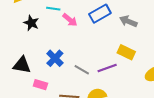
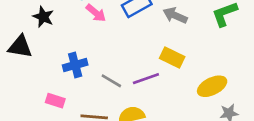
blue cross: (55, 58) -> (75, 65), turned 30
black triangle: (22, 65) -> (20, 47), moved

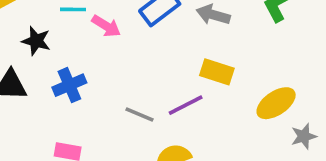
blue cross: (75, 65) -> (69, 85), moved

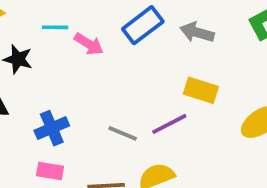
blue cross: (69, 85) -> (52, 128), moved

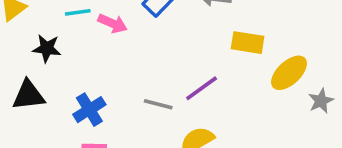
yellow rectangle: (201, 90) -> (248, 43), moved

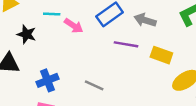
purple line: (202, 88) -> (126, 44), moved, turned 35

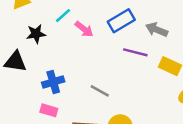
cyan line: (52, 14) -> (63, 16), turned -49
black star: (27, 34) -> (36, 34), turned -30

